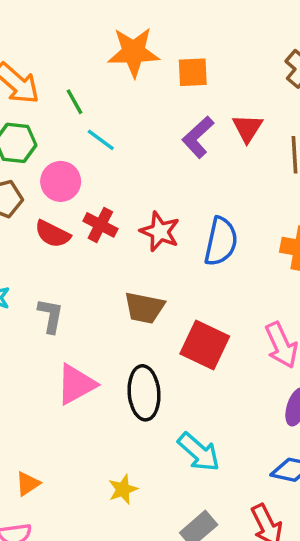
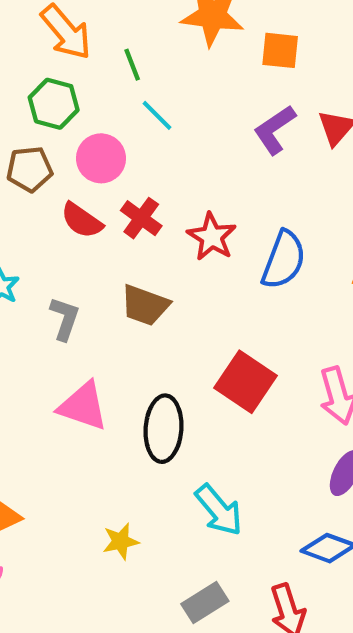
brown trapezoid: (144, 308) -> (145, 305), moved
pink triangle: (76, 384) -> (83, 406), turned 39

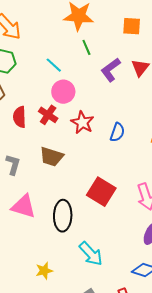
orange square: (280, 50) -> (132, 26), moved
green line: (132, 65) -> (86, 47), moved
pink circle: (101, 158) -> (63, 92), moved
red semicircle: (82, 220) -> (20, 117), turned 55
blue semicircle: (284, 260) -> (117, 132), size x0.7

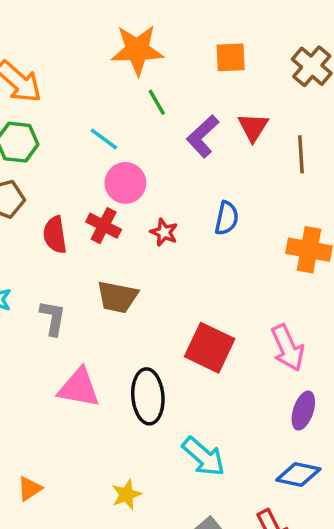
red star: (82, 122) -> (164, 232), size x0.7
blue semicircle: (117, 132) -> (227, 218), moved

